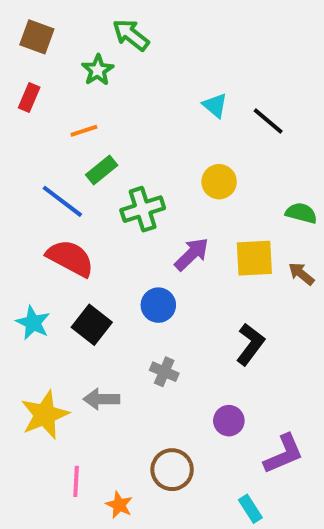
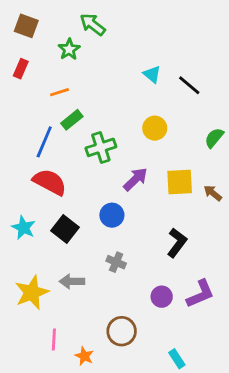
blue line: (62, 201) -> (44, 142), turned 76
green semicircle: (301, 213) -> (214, 138), moved, turned -65
purple L-shape: (284, 454) -> (200, 294), moved

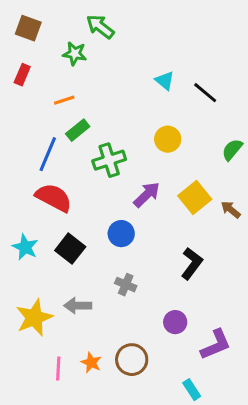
green star: (69, 49) -> (75, 54), turned -30
yellow square: (180, 182) -> (195, 198), turned -36
purple L-shape: (200, 294) -> (216, 345), moved
orange star: (84, 356) -> (91, 363), moved

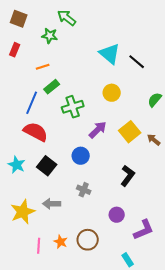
cyan triangle: (165, 81) -> (110, 54), size x1.6

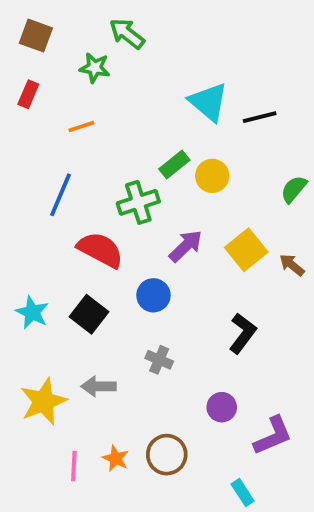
black line: (137, 62) -> (260, 117), turned -54
green rectangle: (52, 87) -> (174, 164), moved
red semicircle: (36, 132) -> (100, 250), moved

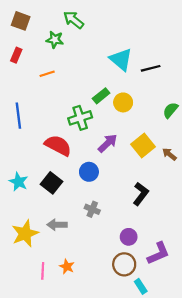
blue line: (61, 195) -> (18, 116), moved, turned -30
brown circle: (167, 455) -> (124, 264), moved

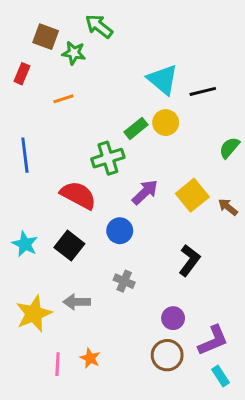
brown square: (21, 21) -> (46, 37), moved
yellow circle: (123, 102) -> (166, 123), moved
cyan rectangle: (141, 286) -> (220, 376), moved

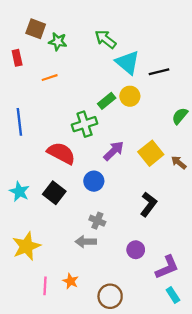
green arrow: (99, 26) -> (105, 39), moved
red rectangle: (22, 74) -> (17, 58), turned -35
gray arrow: (77, 302) -> (86, 242), moved
brown circle: (167, 355) -> (110, 296), moved

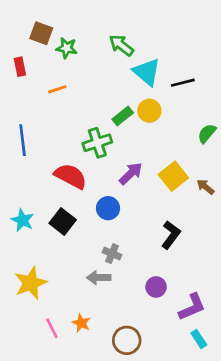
pink line: (45, 286) -> (52, 328), turned -30

